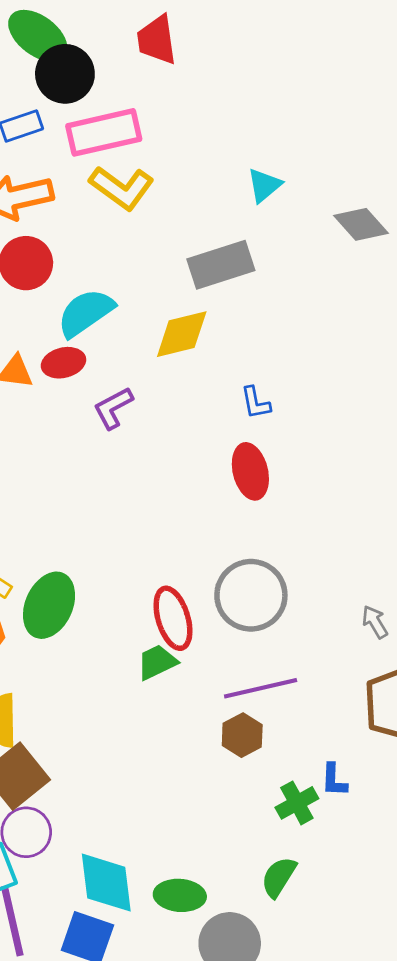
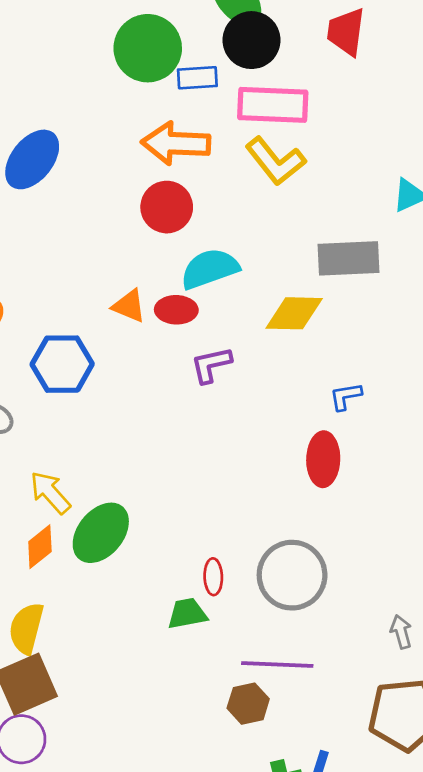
blue L-shape: (256, 403) -> (346, 396), turned 76
red ellipse: (173, 618) -> (213, 577), size x0.6

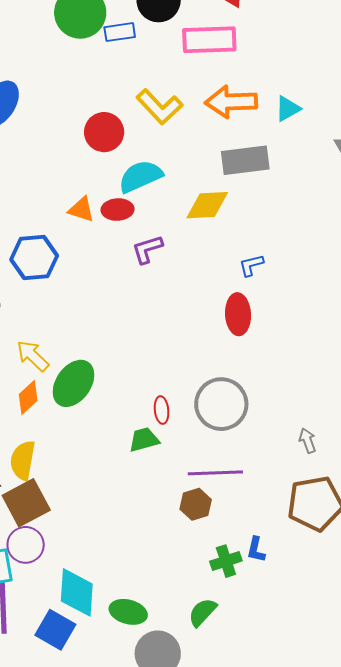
pink rectangle: (273, 105) -> (209, 40), moved
orange arrow: (176, 143) -> (231, 102), moved
yellow L-shape: (275, 161) -> (159, 107), moved

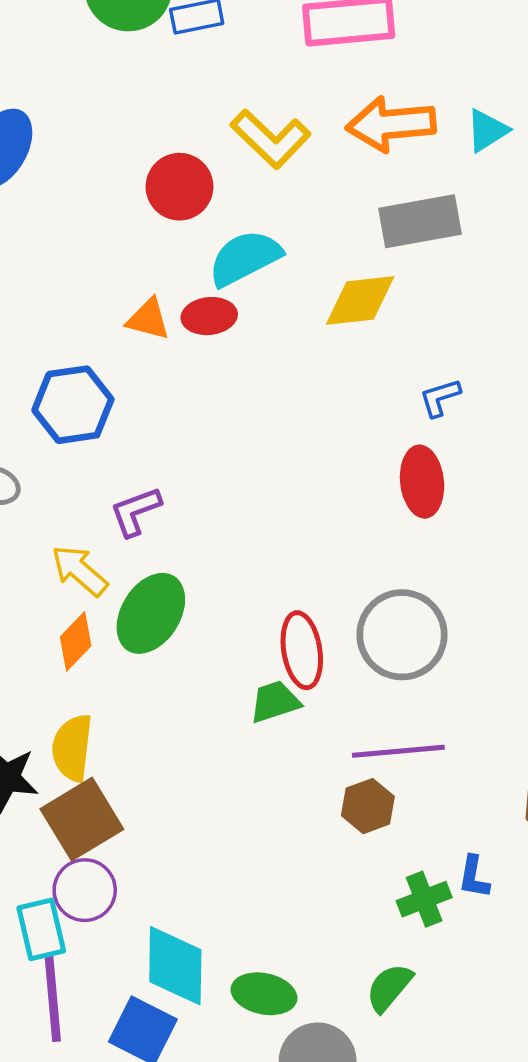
purple L-shape: (147, 249) -> (135, 511), moved
red ellipse: (162, 410) -> (302, 650), size x1.6

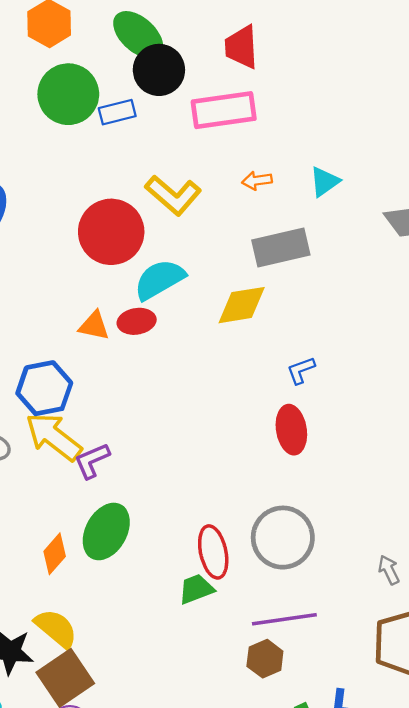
orange arrow: (391, 124) -> (257, 181), size x0.5
red circle: (179, 187) -> (111, 232), size x1.4
yellow arrow: (80, 571) -> (54, 437), moved, size x1.4
yellow semicircle: (72, 748) -> (56, 628), turned 126

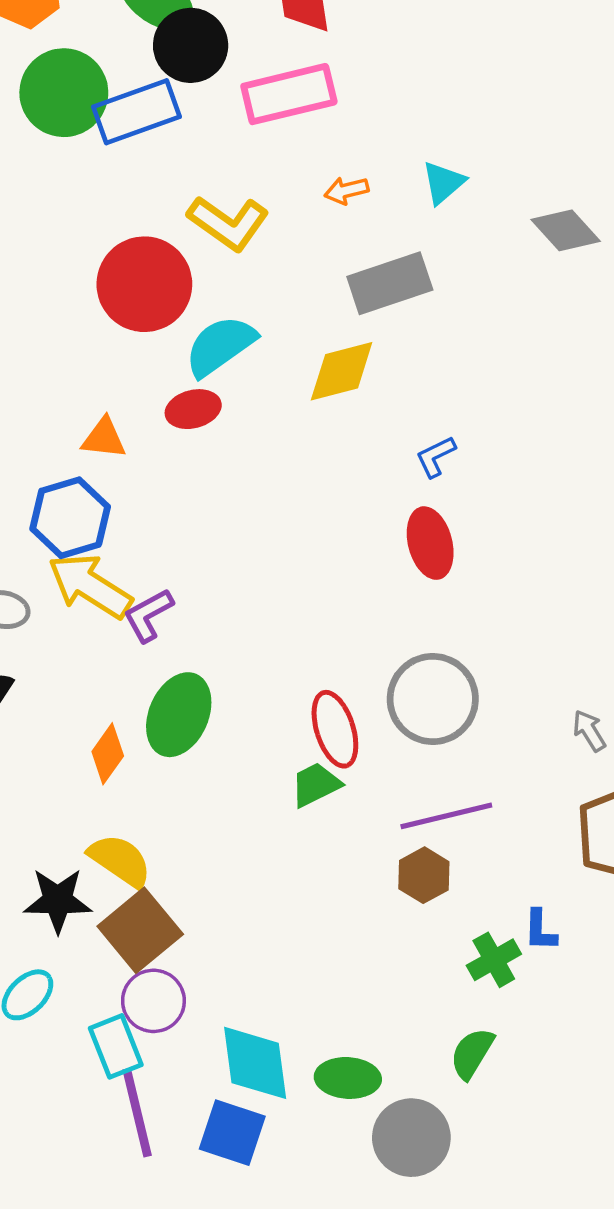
blue rectangle: (117, 112) -> (136, 112), size x1.6
orange triangle: (94, 326) -> (104, 438), moved

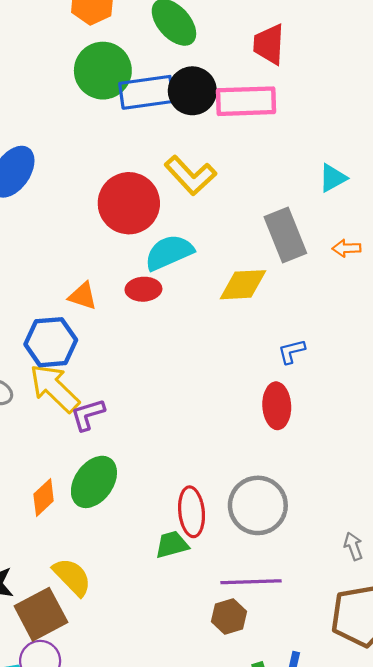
black circle: (191, 45) -> (192, 91), moved
orange arrow: (346, 190) -> (347, 248), moved
gray rectangle: (390, 283) -> (285, 235), turned 75
yellow semicircle: (120, 861) -> (72, 577), moved

